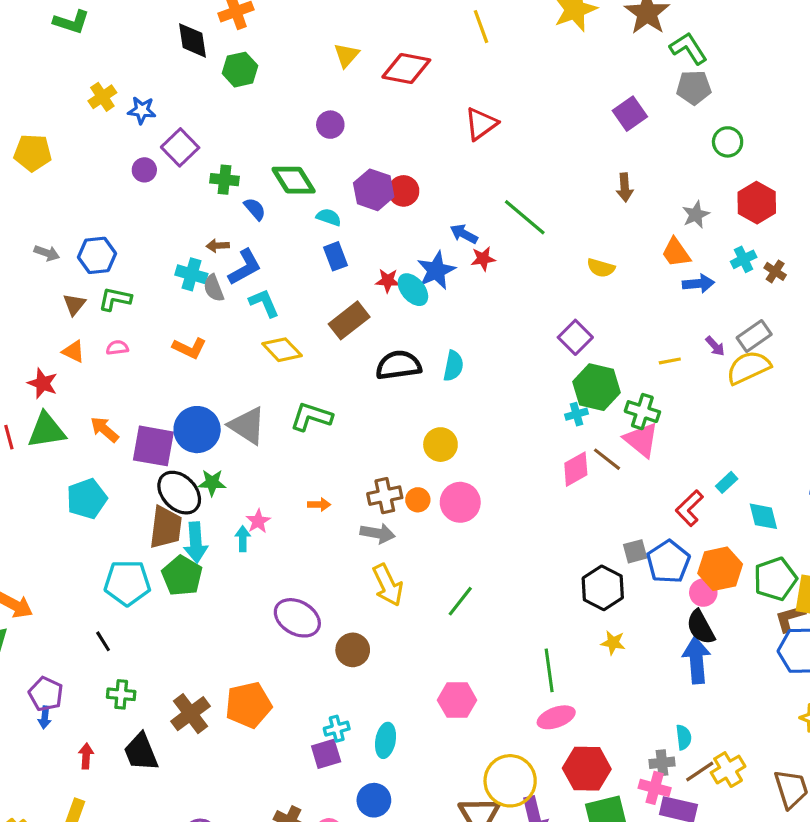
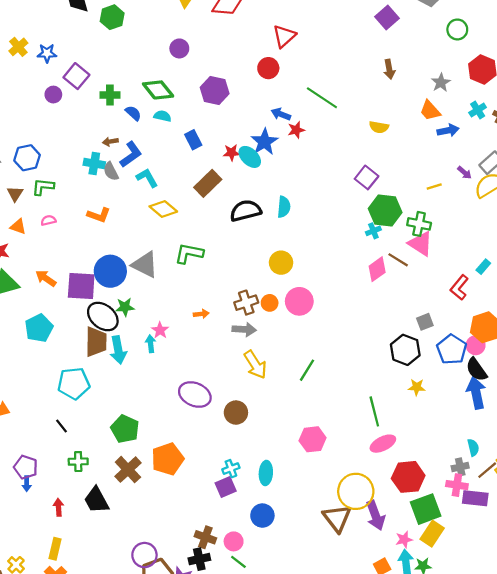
red circle: (404, 191) -> (268, 68), moved
cyan semicircle: (329, 217) -> (162, 116), moved
blue pentagon: (668, 562) -> (452, 349), moved
green pentagon: (182, 576) -> (125, 429), moved

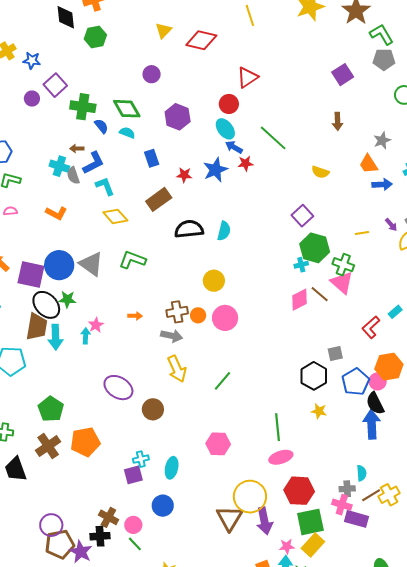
green cross: (110, 95) -> (83, 107), size x1.4
cyan ellipse: (250, 157) -> (225, 129), moved

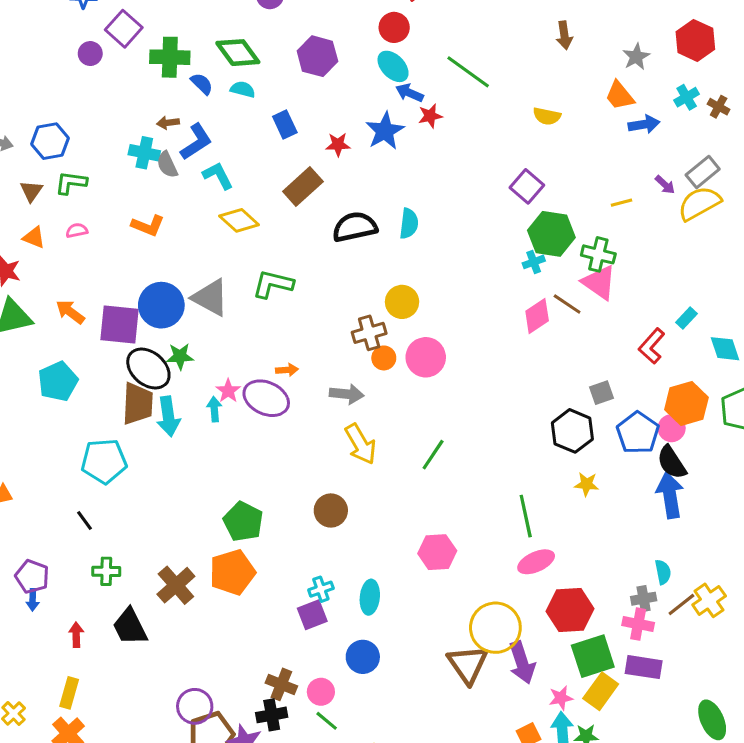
brown cross: (177, 312) -> (369, 333), moved
purple ellipse: (118, 388) -> (266, 398), moved
green pentagon: (51, 409) -> (243, 522), moved
purple rectangle: (356, 519) -> (644, 667), moved

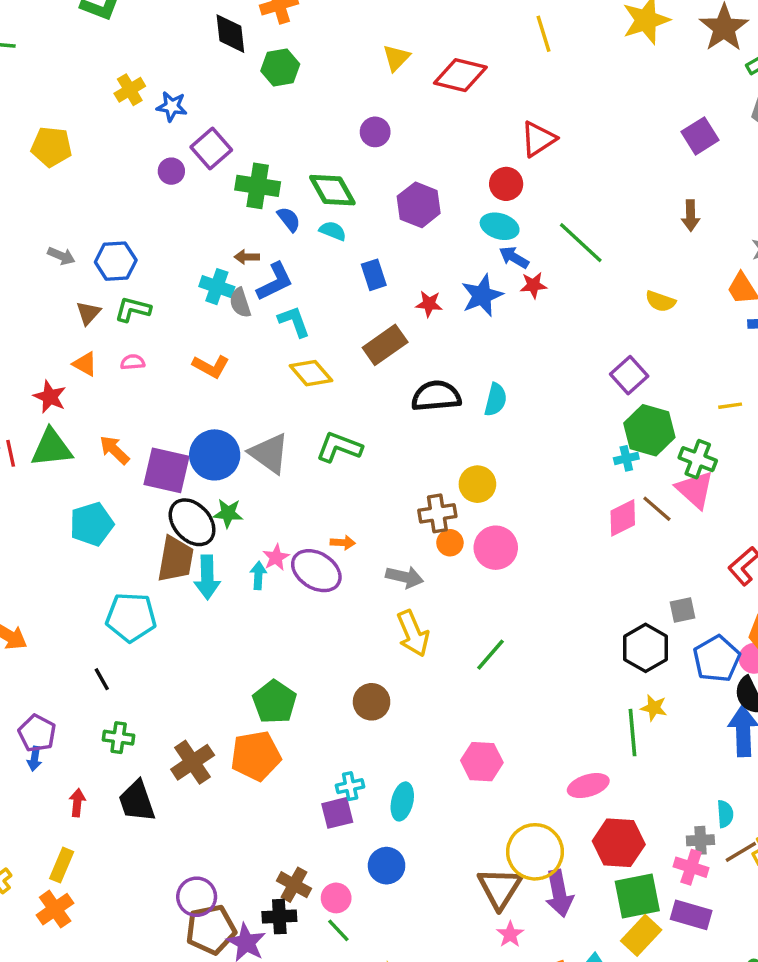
cyan ellipse: (393, 66) -> (500, 226), turned -36
green line: (526, 516) -> (633, 733), moved
pink star: (561, 698) -> (510, 934), moved, turned -30

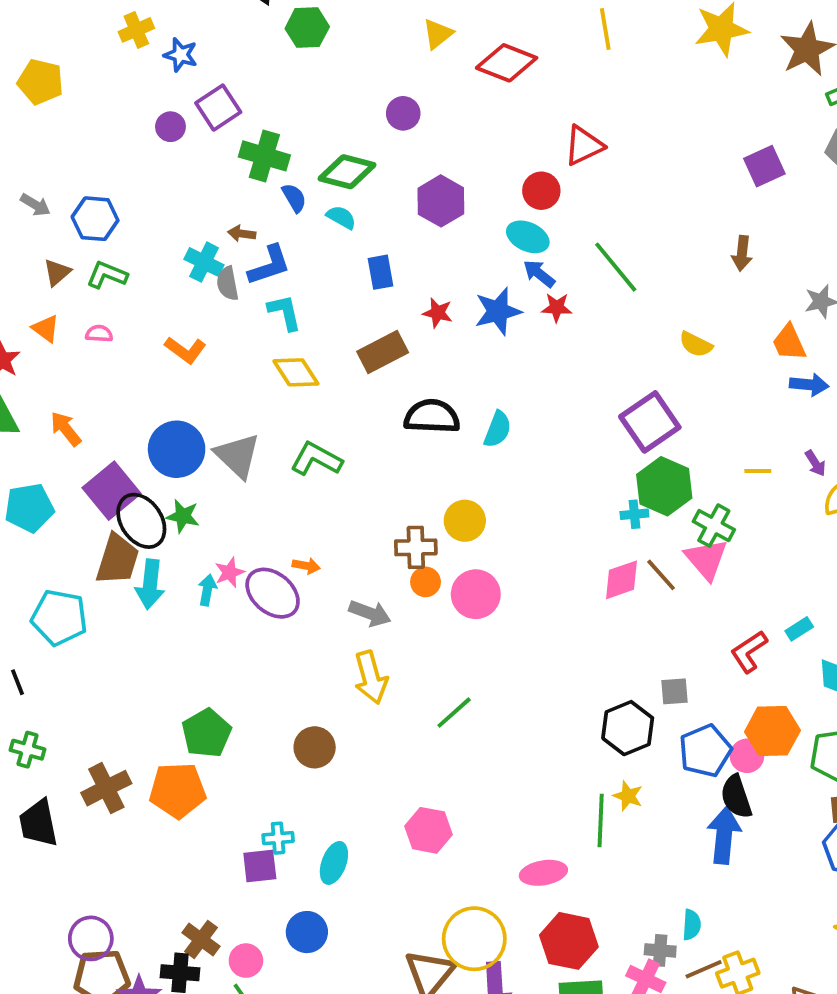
green diamond: (332, 190) -> (347, 172), turned -54
purple square: (629, 375) -> (650, 422), size x1.4
purple square: (167, 470) -> (112, 491), moved, turned 30

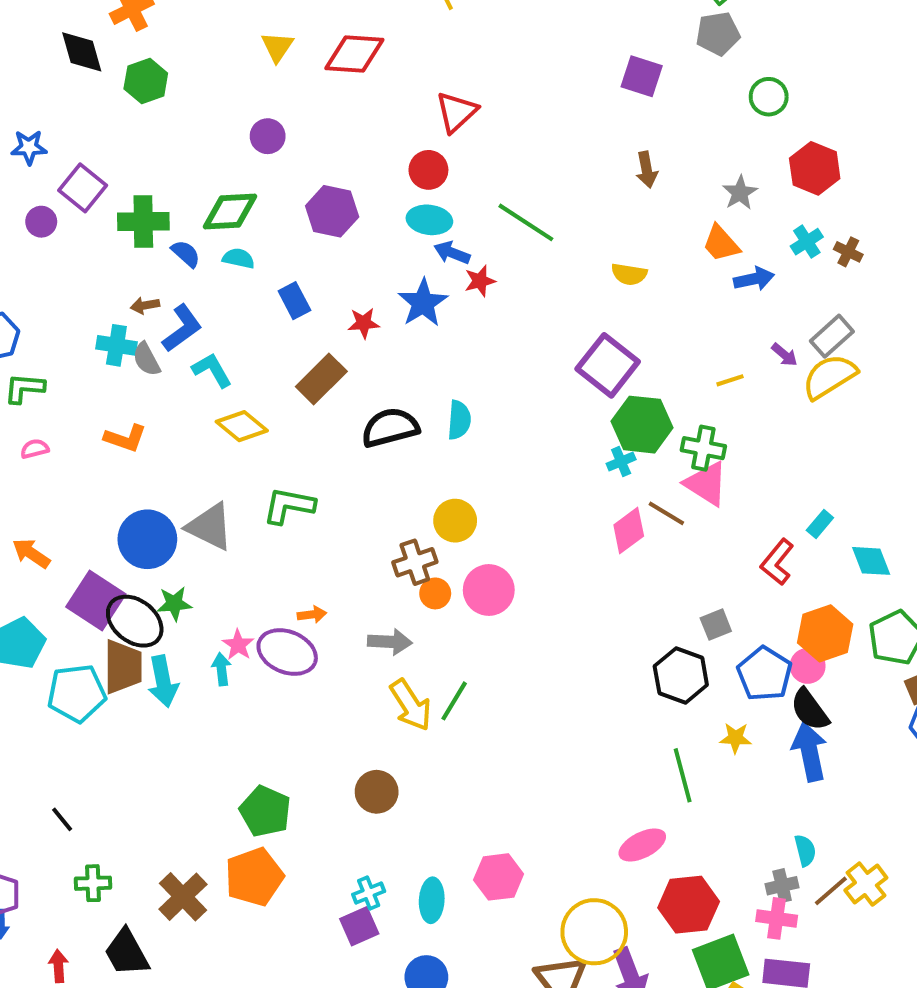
purple square: (764, 166) -> (642, 76), turned -30
cyan pentagon: (59, 617) -> (77, 693), moved
green line: (454, 713) -> (454, 701), moved
yellow star: (628, 796) -> (736, 738), moved
pink hexagon: (428, 830) -> (499, 877), moved

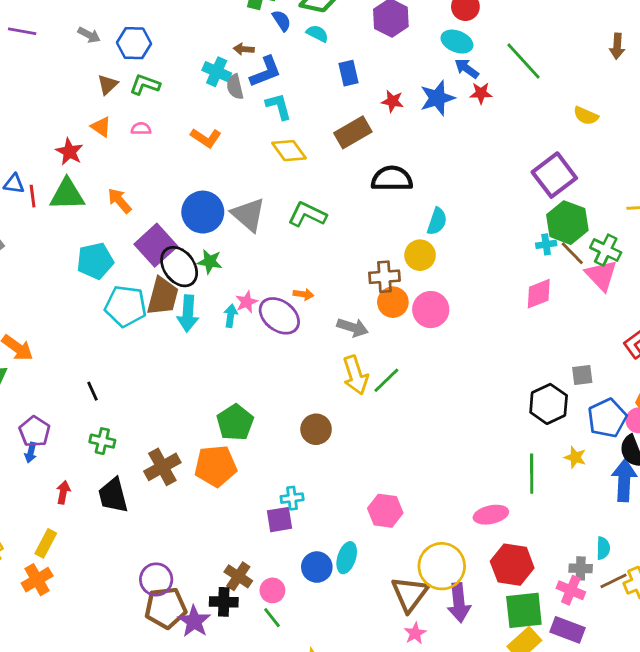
cyan semicircle: (459, 420) -> (437, 221), moved
brown line: (666, 513) -> (572, 253), moved
orange circle: (435, 593) -> (393, 302), size x1.4
cyan ellipse: (432, 900) -> (347, 558), moved

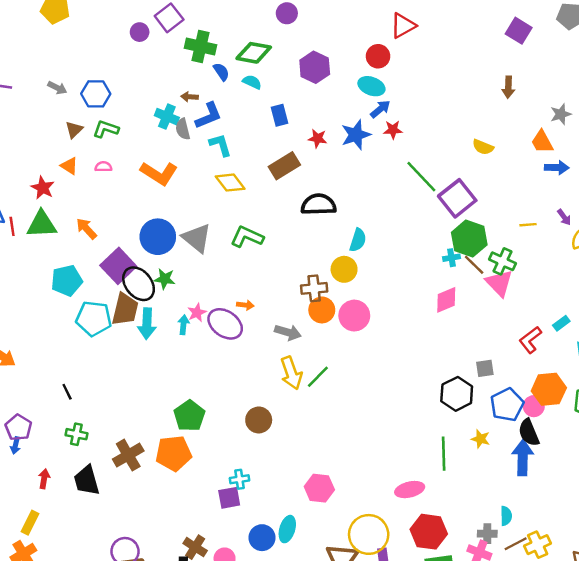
green line: (524, 61) -> (421, 177), moved
blue arrow: (467, 68) -> (380, 109), turned 105
orange L-shape: (206, 138) -> (159, 173), size x1.4

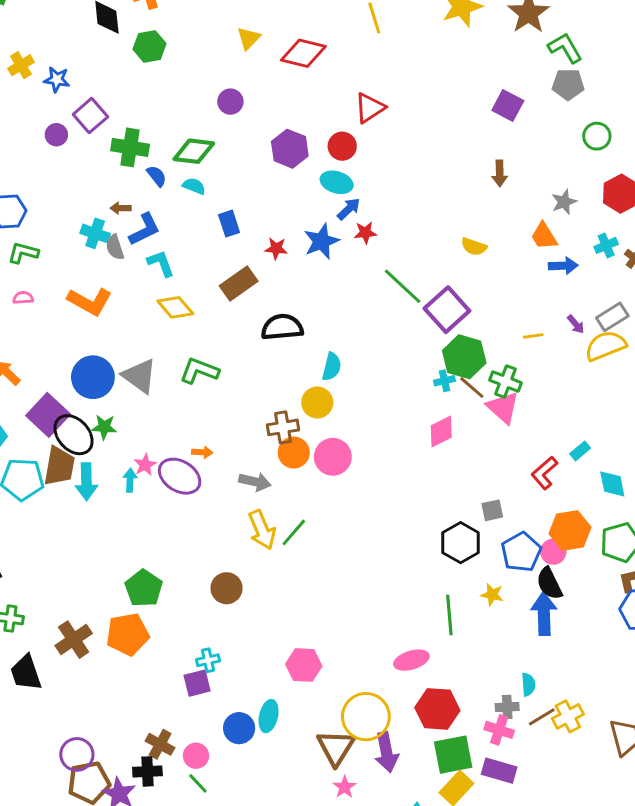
purple hexagon: (315, 67) -> (290, 149), moved

